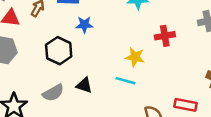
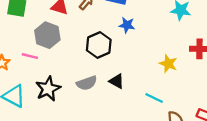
cyan line: (125, 81) -> (154, 98), moved

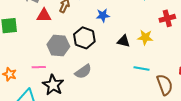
gray hexagon: (47, 35) -> (58, 45), moved
pink line: (30, 56) -> (39, 67), moved
black triangle: (117, 81) -> (124, 41), moved

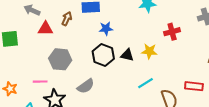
black hexagon: (84, 38) -> (103, 55), moved
cyan line: (142, 68) -> (146, 83), turned -42

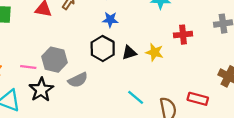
black triangle: (127, 55) -> (129, 53), turned -40
gray hexagon: (60, 59) -> (55, 60), moved
cyan line: (146, 83) -> (136, 97), moved, turned 63

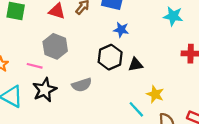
yellow star: (154, 52) -> (155, 94), moved
gray hexagon: (55, 60) -> (55, 46), moved

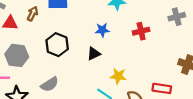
blue star: (121, 30) -> (102, 30), moved
black hexagon: (110, 57) -> (57, 45), moved

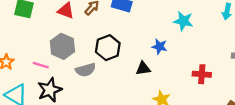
red cross: (141, 31) -> (202, 74), moved
gray semicircle: (50, 84) -> (86, 70), moved

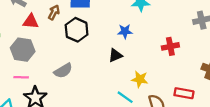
gray hexagon: (62, 46) -> (23, 50), moved
black hexagon: (108, 48) -> (77, 30), moved

